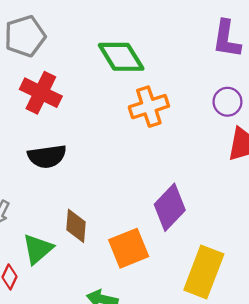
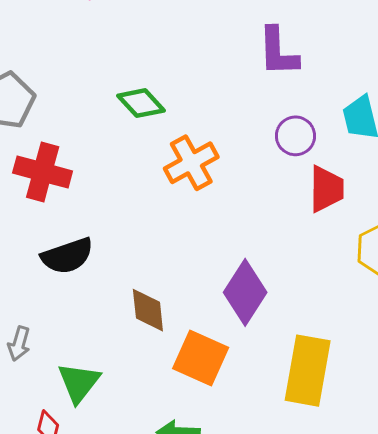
green diamond: (121, 57) -> (141, 103), size x0.7
brown diamond: (76, 226) -> (148, 310), moved
orange square: (129, 248) -> (201, 358), turned -33

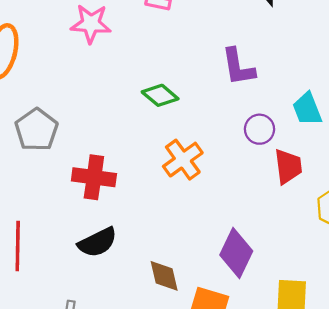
green diamond: (141, 103) -> (160, 95), moved
red cross: (43, 172) -> (94, 177), moved

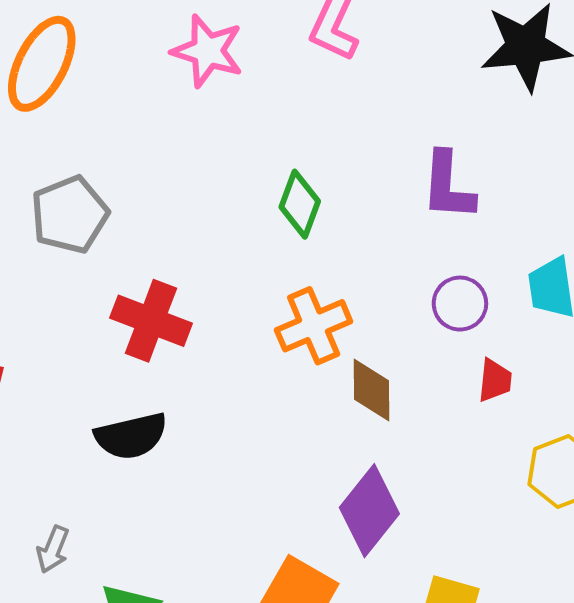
green diamond: (160, 95) -> (300, 204), turned 57
red trapezoid: (288, 167) -> (495, 380), size x0.7
brown diamond: (164, 276) -> (372, 390), moved

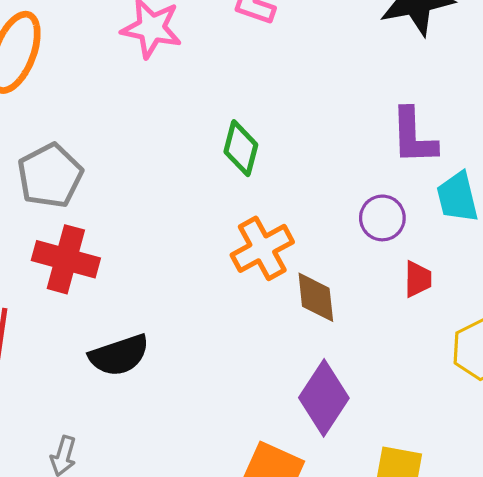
purple L-shape: (448, 186) -> (414, 136), moved
red cross: (151, 321) -> (66, 259), moved

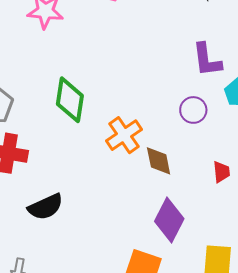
green diamond: (241, 148) -> (70, 100), moved, size x1.4
red trapezoid: (418, 279) -> (221, 172), moved

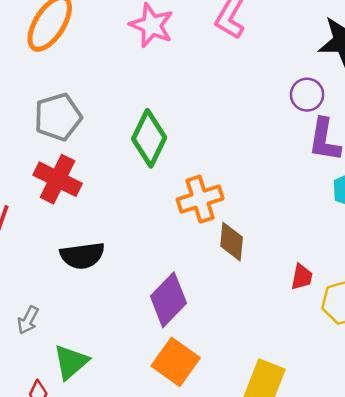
purple circle: (193, 110) -> (307, 95), moved
purple diamond: (169, 220) -> (168, 300), moved

